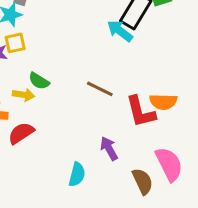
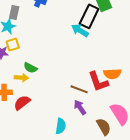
brown line: (100, 89) -> (79, 89), moved

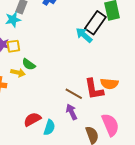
yellow square: (13, 45) -> (13, 46), moved
red semicircle: (22, 103) -> (32, 119), moved

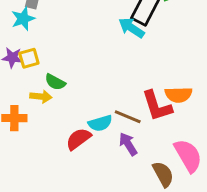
red semicircle: (32, 119) -> (78, 139), moved
cyan semicircle: (49, 127) -> (100, 123), moved, turned 63

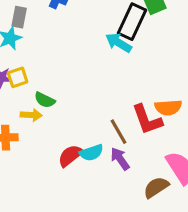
brown line: (128, 117) -> (119, 132), turned 40
cyan semicircle: (100, 123) -> (91, 153), moved
brown semicircle: (163, 174) -> (156, 187), turned -92

